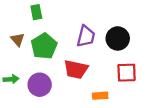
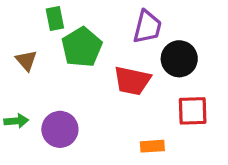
purple trapezoid: (86, 36) -> (147, 27), moved
green pentagon: (44, 46) -> (82, 47), moved
red trapezoid: (76, 69) -> (132, 81), moved

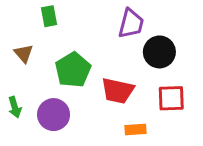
green pentagon: (82, 47) -> (73, 70), moved
red trapezoid: (132, 81) -> (118, 91), moved
green arrow: (16, 121) -> (15, 107), turned 78

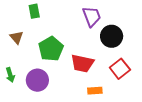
purple trapezoid: (131, 24) -> (92, 16), turned -35
red square: (171, 98) -> (120, 69), turned -36

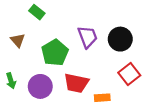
green rectangle: (34, 11) -> (37, 12), turned -40
purple trapezoid: (92, 16) -> (88, 37), moved
red trapezoid: (82, 63) -> (76, 83), moved

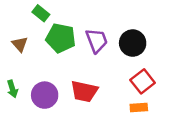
green pentagon: (55, 53) -> (61, 38), moved, turned -30
orange rectangle: (102, 98) -> (139, 107), moved

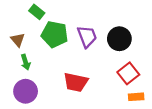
green arrow: (12, 89) -> (26, 62), moved
purple circle: (45, 95) -> (26, 91), moved
orange rectangle: (139, 107) -> (136, 97), moved

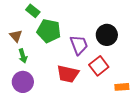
purple trapezoid: (87, 37) -> (79, 45), moved
red square: (128, 73) -> (99, 66), moved

